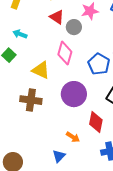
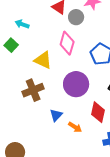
brown cross: (31, 100) -> (33, 90), turned -30
blue triangle: (59, 156) -> (56, 115), moved

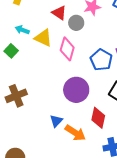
yellow triangle: (43, 60) -> (43, 38), moved
brown cross: (33, 90) -> (16, 96), moved
orange arrow: (75, 127) -> (75, 133), size x1.5

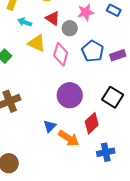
cyan arrow: (22, 30) -> (25, 22), moved
blue pentagon: (101, 60) -> (93, 51), moved
red diamond: (98, 118) -> (92, 123), turned 35

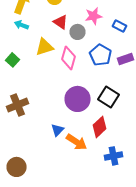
blue rectangle: (114, 10) -> (120, 26), moved
cyan arrow: (25, 22) -> (22, 25), moved
yellow triangle: (37, 43) -> (44, 47), turned -42
black square: (113, 97) -> (108, 97), moved

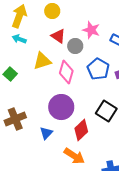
pink star: (94, 16) -> (91, 30), turned 30
purple circle: (78, 99) -> (61, 107), moved
red diamond: (100, 127) -> (81, 130), moved
blue triangle: (58, 130) -> (46, 133), moved

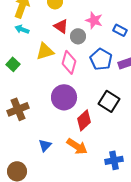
blue triangle: (46, 133) -> (45, 145), moved

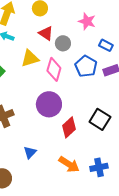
pink star: (94, 20) -> (87, 21), moved
blue rectangle: (120, 30) -> (106, 45), moved
black square: (109, 101) -> (100, 119), moved
orange arrow: (77, 146) -> (69, 164), moved

